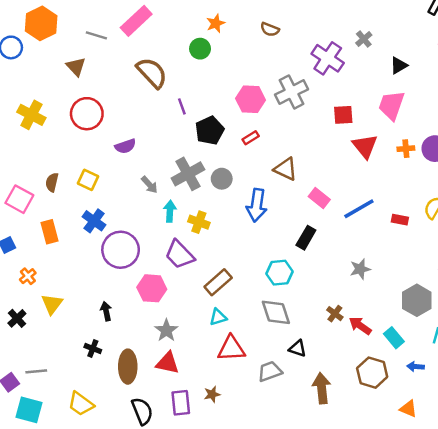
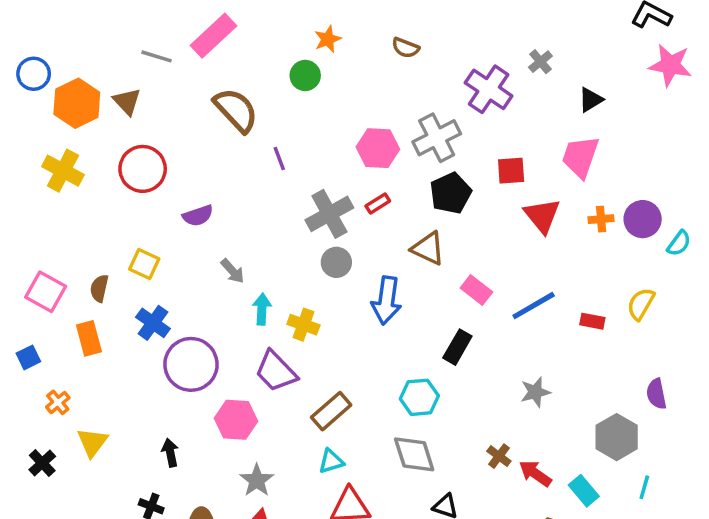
orange hexagon: (41, 23) -> (77, 103), moved
black pentagon: (210, 131) -> (451, 193), moved
gray cross: (188, 174) -> (329, 214), moved
brown semicircle: (52, 182) -> (99, 288), moved

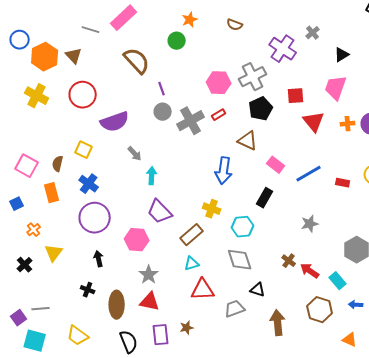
purple semicircle: (198, 216) -> (115, 122), size x1.6
gray circle: (336, 262) -> (163, 112), moved
yellow cross: (303, 325) -> (212, 209), moved
purple circle: (191, 364) -> (95, 218), moved

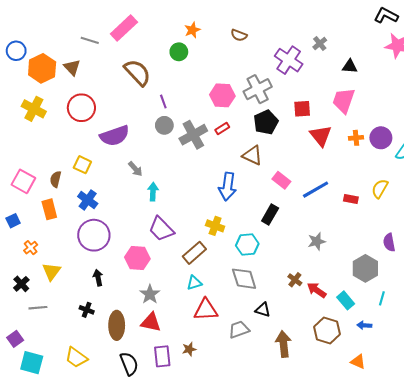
black triangle: (342, 55) -> (350, 66), turned 35
gray line: (41, 309) -> (38, 308), moved

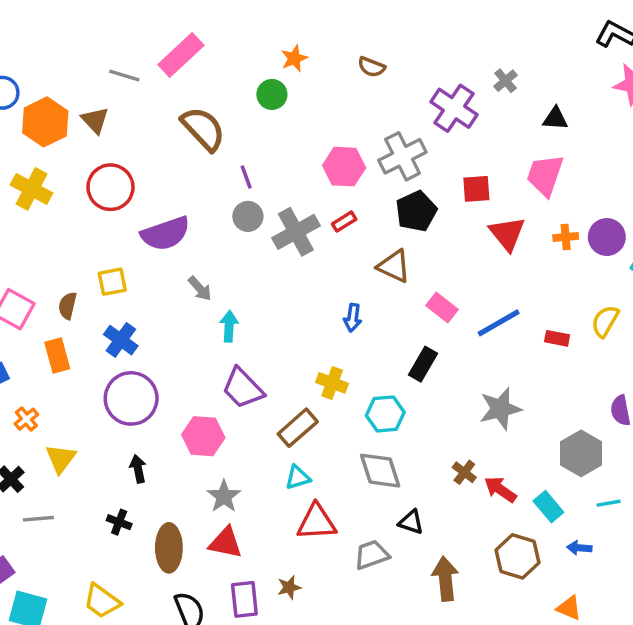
yellow square: (82, 165) -> (112, 282), turned -36
blue arrow: (228, 186) -> (353, 318), size x0.6
gray star: (317, 241) -> (500, 409), size x1.4
cyan line: (382, 298) -> (609, 503), turned 64

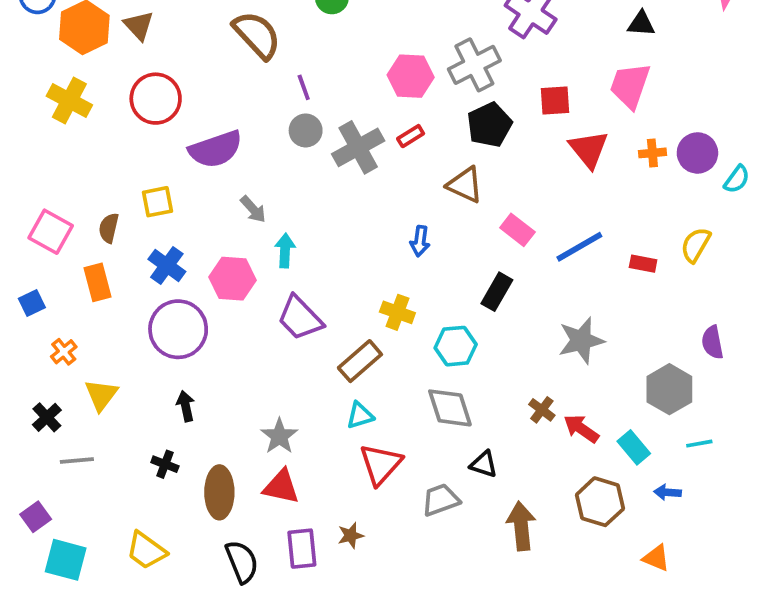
pink hexagon: (203, 436) -> (232, 279), moved
red triangle: (317, 522) -> (381, 464), turned -45

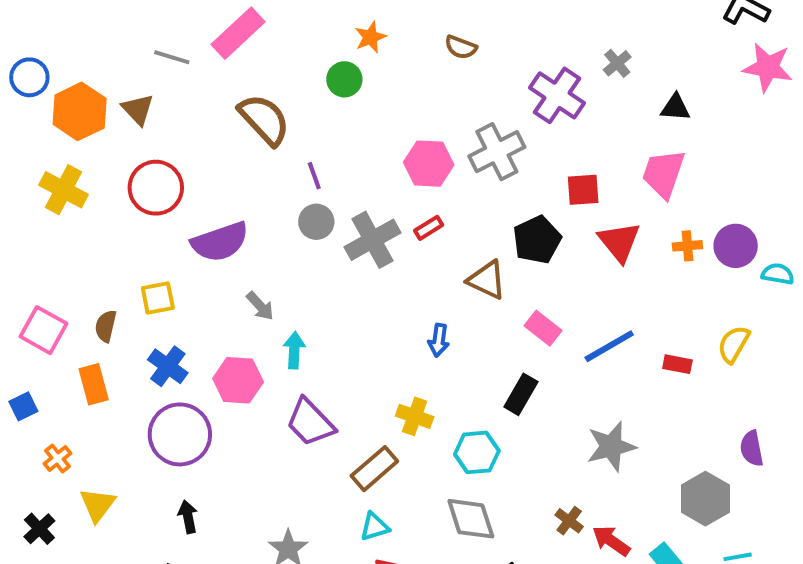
black pentagon: (489, 125) -> (537, 240), moved
cyan semicircle: (737, 179) -> (778, 274), turned -116

